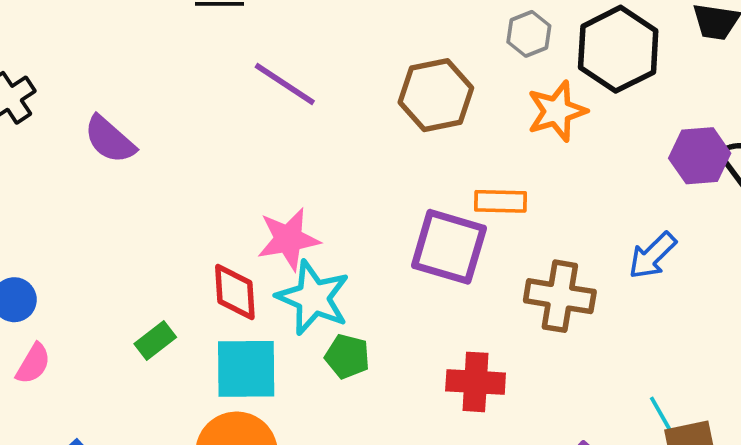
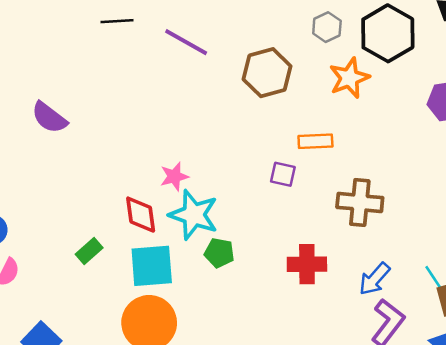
purple line: (285, 84) -> (186, 42), moved
pink star: (288, 239) -> (174, 176), size x0.7
purple square: (449, 247) -> (283, 174), size x0.5
blue arrow: (652, 256) -> (375, 279), moved

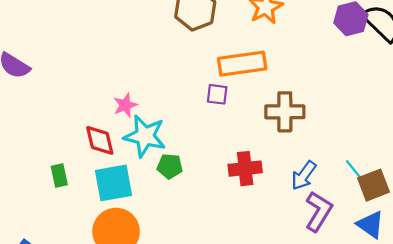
orange rectangle: (315, 141) -> (242, 64), size x1.6
green rectangle: (89, 251) -> (59, 175), turned -55

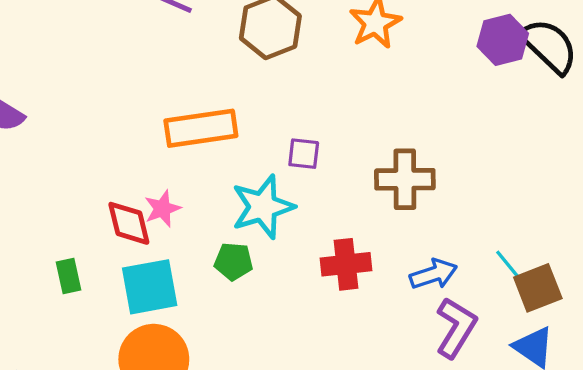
orange rectangle: (242, 64) -> (201, 128), moved
pink star: (125, 105) -> (162, 209), moved
cyan star: (145, 136) -> (263, 207), moved, turned -30
blue arrow: (304, 175) -> (433, 274), turned -144

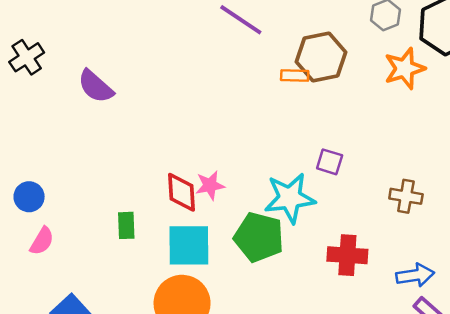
orange rectangle: (201, 128) -> (295, 76), moved, size x0.5
brown cross: (405, 179) -> (406, 196), size x0.7
green pentagon: (234, 261) -> (259, 237), size x1.6

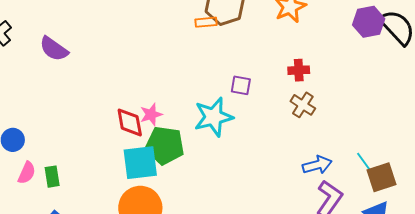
brown cross: (406, 196) -> (303, 105), turned 30
green rectangle: (126, 225) -> (52, 177), moved
green pentagon: (259, 237) -> (165, 145), moved
red cross: (347, 255) -> (299, 70), moved, size x0.7

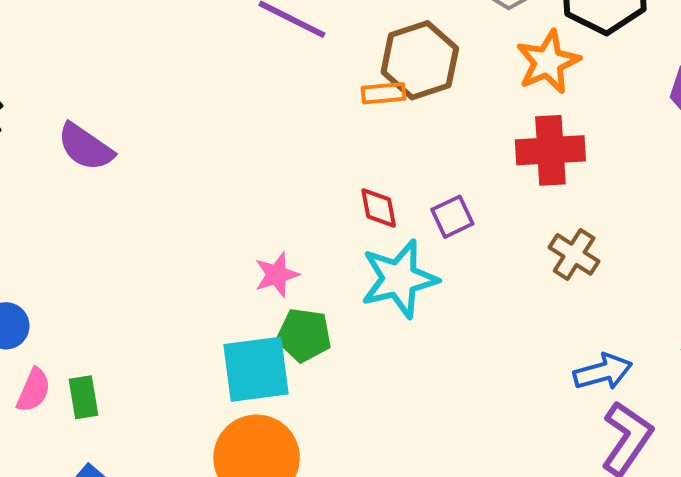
red cross: (299, 70) -> (550, 150), moved, size x1.6
purple square: (241, 85) -> (452, 217), turned -35
red diamond: (130, 122) -> (379, 208), moved, size x0.7
green pentagon: (165, 145) -> (304, 335), size x0.7

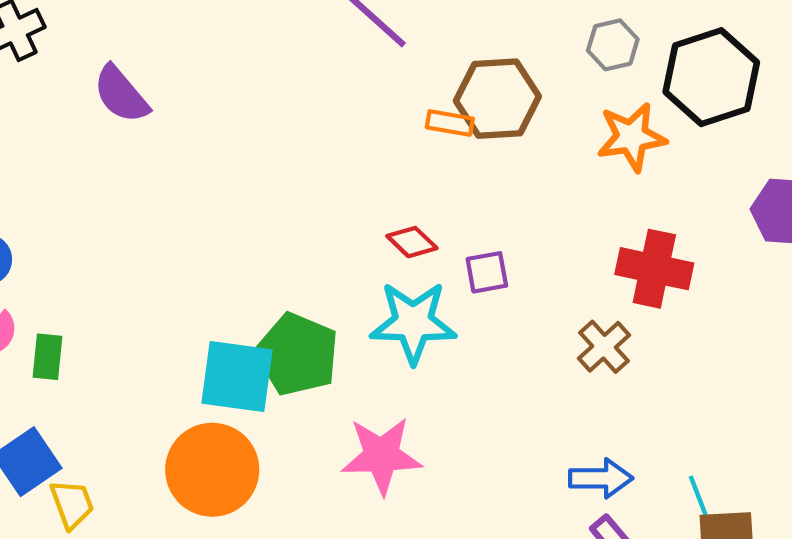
red cross: (550, 150) -> (654, 269), moved
red diamond: (379, 208) -> (412, 242), turned -51
pink star: (277, 275) -> (382, 456), moved, size x1.6
green pentagon: (304, 335) -> (297, 354), size x1.4

